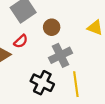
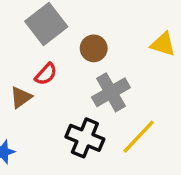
yellow line: (76, 84) -> (139, 137), turned 55

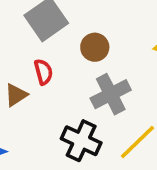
red semicircle: (46, 74) -> (43, 72), turned -60

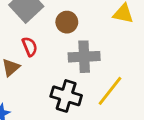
gray cross: (111, 94) -> (84, 57), turned 32

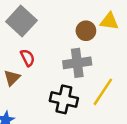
brown circle: (67, 22) -> (86, 31), moved

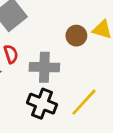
gray cross: (77, 63) -> (44, 67), moved

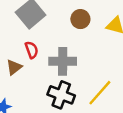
brown circle: (76, 36) -> (80, 19), moved

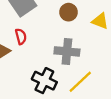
gray cross: (63, 61) -> (67, 51), moved

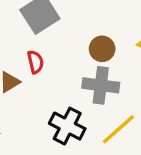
brown circle: (68, 12) -> (102, 49), moved

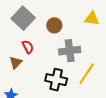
brown circle: (102, 49) -> (54, 25), moved

